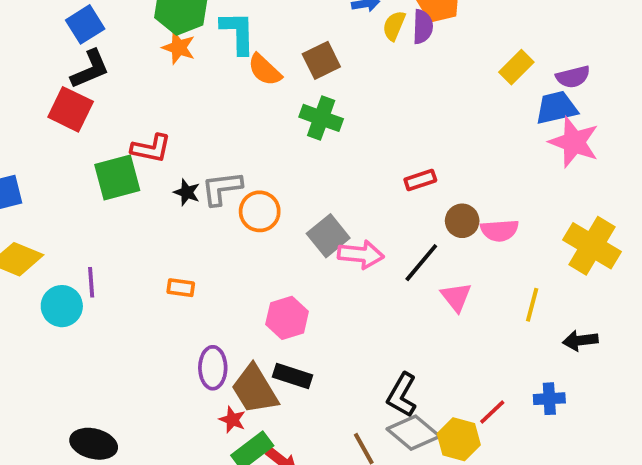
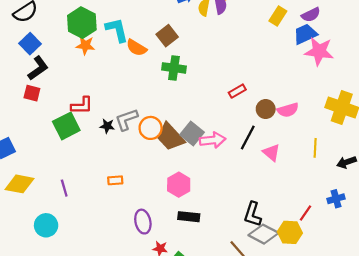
red square: (71, 109) -> (32, 93), size x0.7
cyan circle: (62, 306) -> (46, 225), moved
brown trapezoid: (255, 389) -> (170, 137), moved

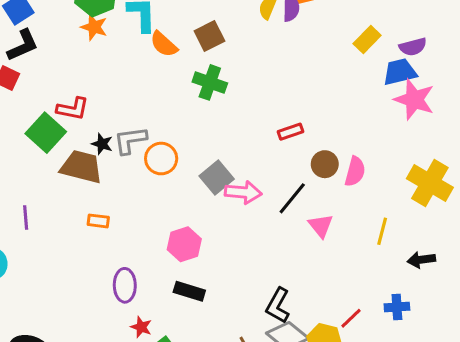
pink semicircle: (288, 110) -> (355, 172), turned -70
green square: (66, 126) -> (46, 133), turned -32
brown trapezoid: (170, 137) -> (81, 167), moved, turned 136

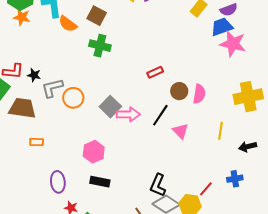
brown square: (209, 36) -> (97, 16), turned -30
black star: (102, 144) -> (34, 75), moved
yellow cross: (430, 183) -> (248, 97), turned -36

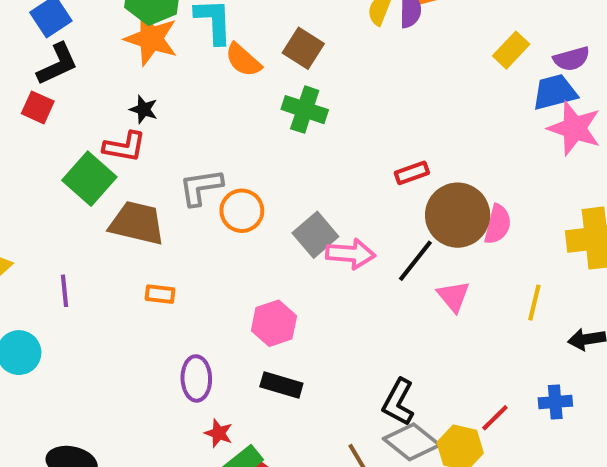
orange star: (22, 17) -> (151, 39), size x1.5
black star: (34, 75) -> (144, 109), moved
brown circle: (179, 91) -> (458, 215), size x1.8

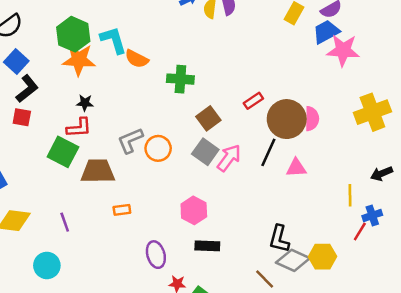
brown square: (303, 48) -> (208, 118), moved, turned 35
pink arrow: (351, 254) -> (229, 158), turned -44
pink triangle: (453, 296) -> (296, 168), turned -40
yellow line: (534, 303) -> (350, 195), moved
red line: (495, 418) -> (360, 231), moved

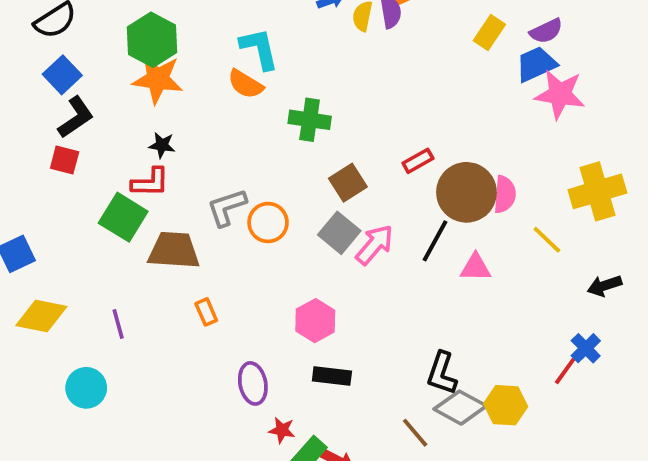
cyan L-shape: (113, 40) -> (259, 49), moved
yellow line: (350, 195) -> (547, 240), moved, turned -50
orange rectangle: (122, 210) -> (206, 312), turned 70
blue cross: (372, 215) -> (586, 348), turned -30

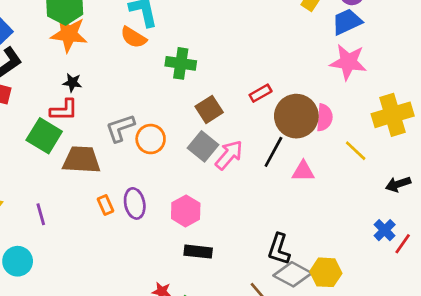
pink star: (560, 94) -> (348, 62), moved
red line: (565, 371) -> (403, 244), moved
purple ellipse: (253, 383) -> (135, 203), moved

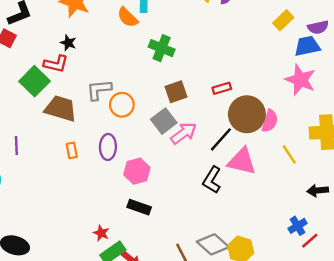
pink triangle: (303, 171) -> (242, 161), size x1.5
purple ellipse: (135, 203) -> (108, 147), moved
black L-shape: (279, 249) -> (212, 180), moved

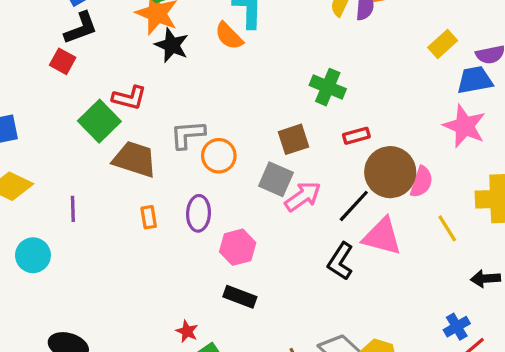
black star: (68, 43) -> (172, 45), moved, size x1.5
green cross: (162, 48) -> (328, 87), moved
gray square: (164, 121) -> (276, 179), turned -30

